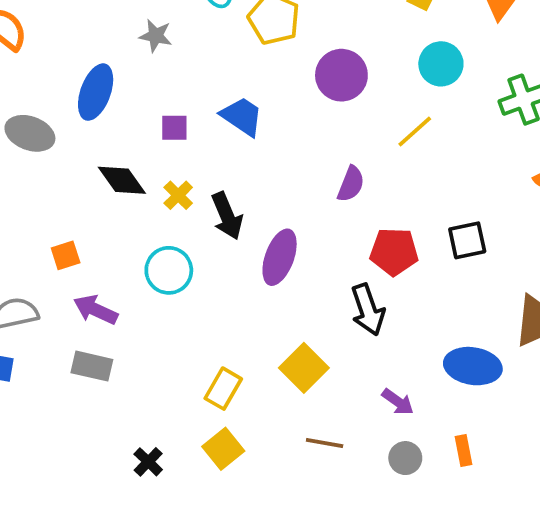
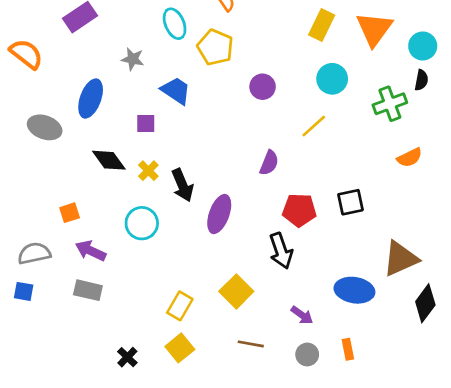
purple circle: (341, 75) -> (263, 87), size x0.7
blue trapezoid: (242, 116) -> (176, 91), moved

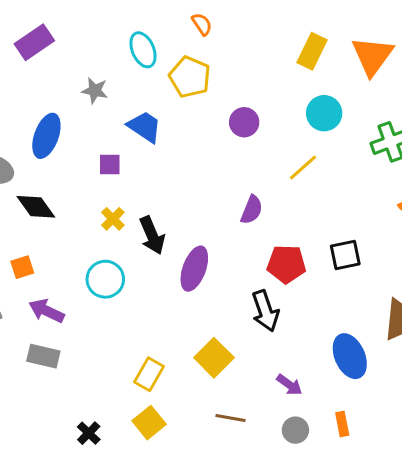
black diamond: (109, 160) -> (36, 207), moved
blue ellipse: (354, 290) -> (350, 356), turned 57

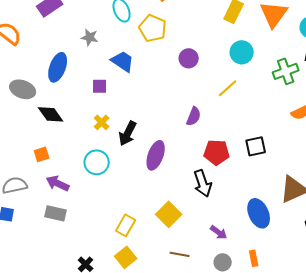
black arrow: (152, 235) -> (128, 133), turned 50

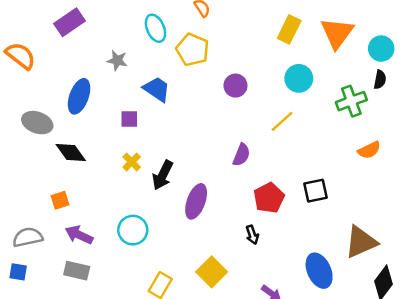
red pentagon: (217, 152) -> (269, 198), turned -30
cyan circle: (97, 162) -> (133, 230), moved
black arrow: (203, 183) -> (252, 235), size x0.6

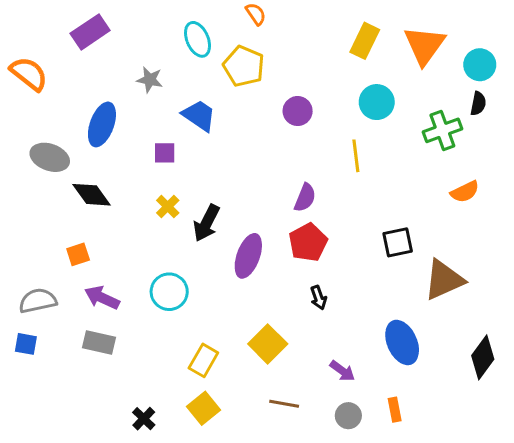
yellow line: (282, 121) -> (356, 156), turned -55
red pentagon: (269, 198) -> (308, 242), moved
brown triangle: (361, 242) -> (444, 280), moved

